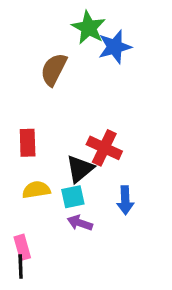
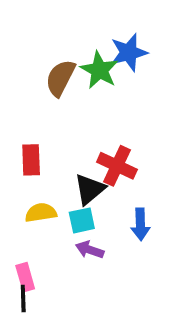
green star: (89, 28) -> (99, 70), moved

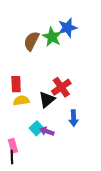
red cross: (117, 166) -> (61, 87), turned 30
yellow semicircle: (41, 213) -> (21, 101), moved
cyan square: (82, 220) -> (37, 128), moved, turned -32

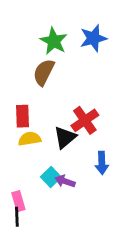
green star: (52, 37) -> (54, 41), moved
brown semicircle: (31, 41) -> (44, 72), moved

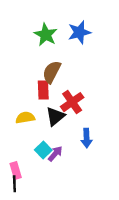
brown semicircle: (44, 72) -> (52, 72), moved
red rectangle: (23, 116) -> (43, 90), moved
purple arrow: (65, 181) -> (55, 154), turned 112

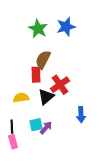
blue arrow: (87, 138) -> (81, 115), moved
cyan square: (43, 150) -> (36, 125), turned 32
black line: (14, 184) -> (12, 127), moved

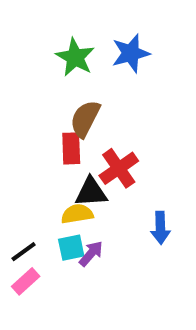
black triangle: (46, 97) -> (91, 192), turned 36
yellow semicircle: (21, 98) -> (77, 214), moved
black line: (12, 127) -> (24, 252), turned 56
pink rectangle: (13, 142) -> (26, 281), turned 64

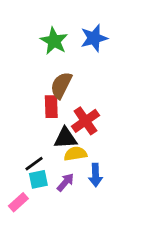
yellow semicircle: (77, 214) -> (75, 154), moved
blue arrow: (160, 228) -> (95, 175), moved
cyan square: (71, 248) -> (38, 179), moved
black line: (24, 252) -> (34, 164), moved

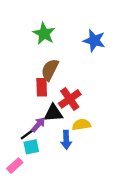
blue star: (94, 38) -> (94, 41), moved, turned 30
yellow semicircle: (75, 154) -> (81, 125), moved
blue arrow: (95, 175) -> (66, 140), moved
purple arrow: (65, 182) -> (38, 125), moved

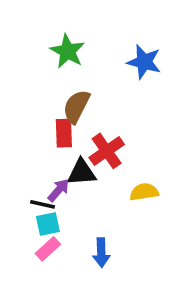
yellow semicircle: (81, 125) -> (144, 192), moved
black line: (28, 134) -> (43, 204), turned 49
blue arrow: (66, 140) -> (101, 253), moved
pink rectangle: (15, 166) -> (48, 249), moved

